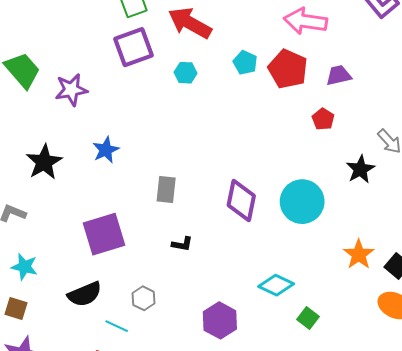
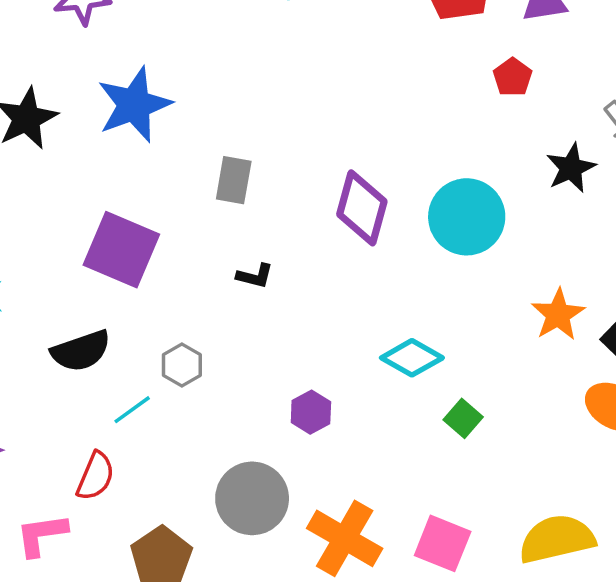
blue star: (106, 150) -> (134, 105), size x1.6
purple square: (104, 234) -> (121, 250), turned 36
purple hexagon: (220, 320) -> (311, 412), size x0.7
cyan line: (117, 326) -> (132, 410), turned -65

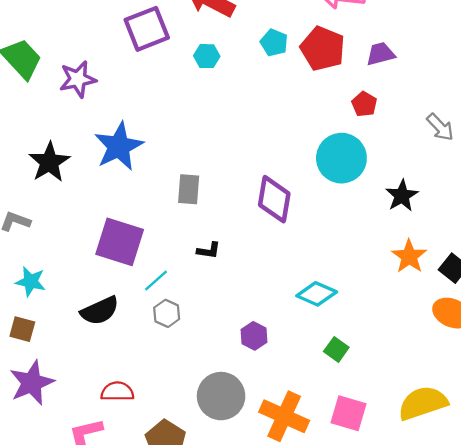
black star: (571, 168) -> (402, 196), moved
cyan circle: (467, 217) -> (341, 158), moved
cyan line: (132, 410) -> (156, 280), moved
green square: (463, 418) -> (336, 349), moved
red semicircle: (95, 476) -> (117, 392), turned -108

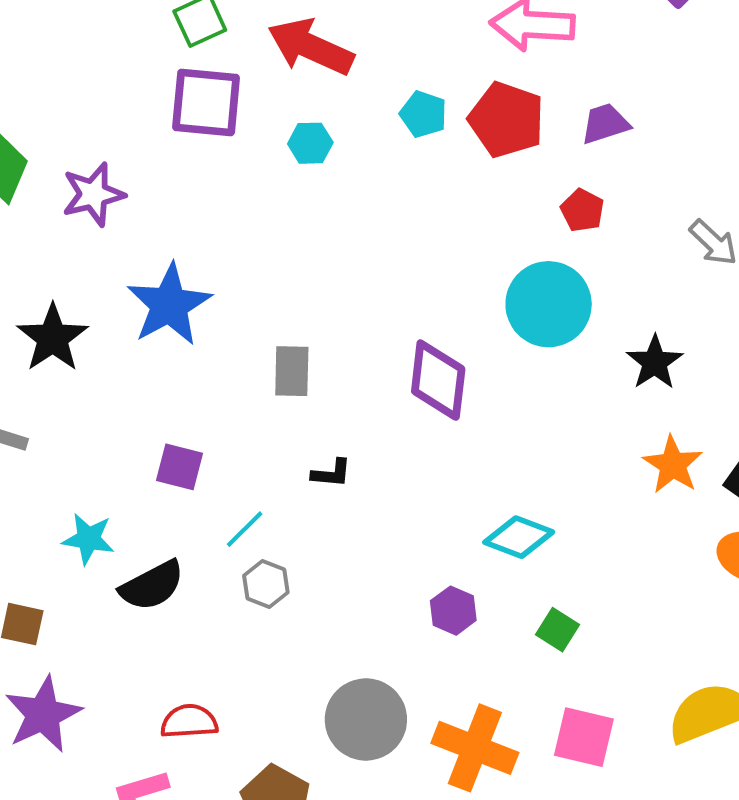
purple square: (147, 29) -> (206, 102), turned 30
purple square: (120, 242) -> (179, 467), size x0.6
cyan star: (31, 282) -> (88, 539), moved
purple hexagon: (254, 336) -> (453, 611), moved

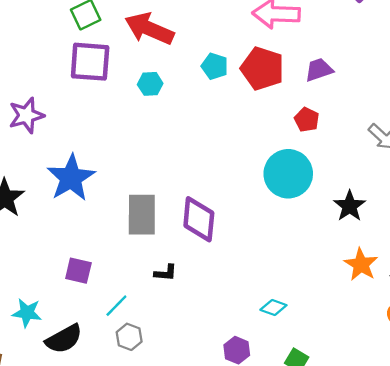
gray rectangle: (292, 371) -> (142, 215), size x1.4
purple diamond: (438, 380) -> (199, 219), moved
cyan diamond: (519, 537) -> (273, 307), size x0.7

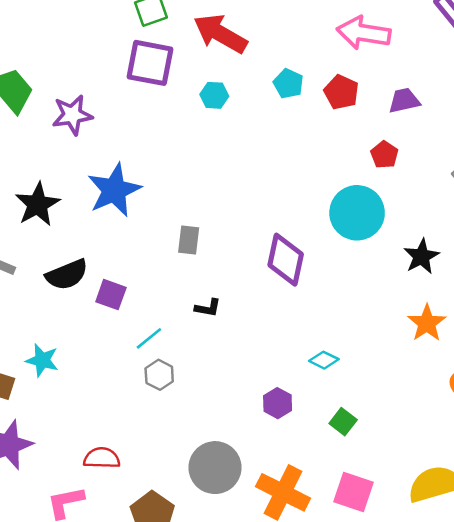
red pentagon: (262, 68) -> (341, 92), size x0.7
gray rectangle: (142, 215) -> (189, 240), size x0.6
purple diamond: (199, 219) -> (286, 260), moved
cyan star: (27, 313) -> (42, 360), moved
black semicircle: (64, 339) -> (67, 275), moved

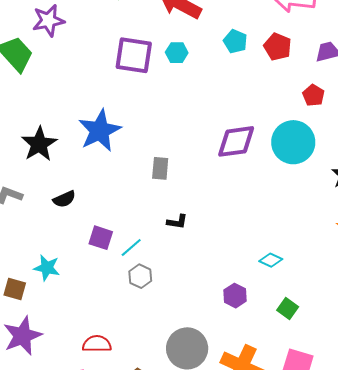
purple square: (150, 63) -> (134, 55), moved
purple star: (72, 115) -> (48, 21), moved
purple diamond: (286, 260) -> (236, 141), moved, turned 72
black semicircle: (67, 275) -> (64, 199), size x0.7
purple square: (111, 295) -> (101, 238), moved

